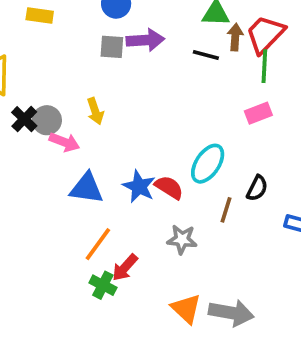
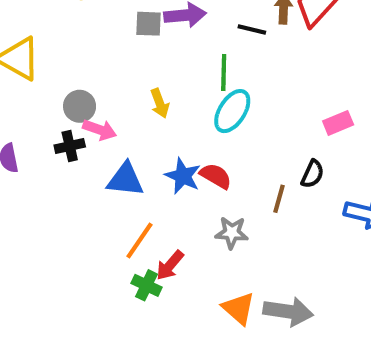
green line: (264, 66) -> (224, 72), moved
yellow arrow: (95, 111) -> (160, 103), moved
pink rectangle: (258, 113) -> (338, 123), moved
black cross: (24, 119) -> (70, 146), moved, turned 35
cyan ellipse: (208, 164) -> (232, 111), moved

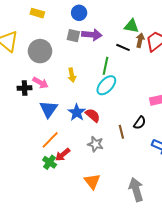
gray circle: (80, 106) -> (40, 51), moved, size x1.5
blue triangle: (125, 180) -> (49, 109), turned 48
brown line: (279, 199) -> (121, 132), turned -40
gray arrow: (288, 311) -> (136, 190), moved, turned -125

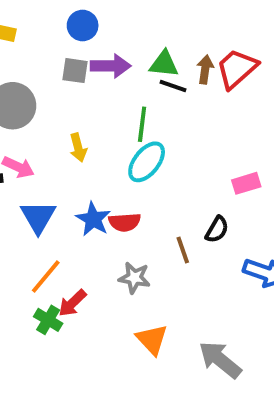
green triangle: (132, 26) -> (164, 64), moved
red semicircle: (93, 115) -> (125, 222), turned 140
orange triangle: (92, 181) -> (152, 339), moved
gray arrow: (136, 190) -> (220, 360), turned -30

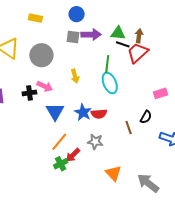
red trapezoid: (237, 69) -> (138, 53), moved
cyan ellipse: (147, 162) -> (110, 83), turned -60
gray star: (134, 278) -> (95, 142), moved
green cross: (48, 320) -> (61, 164), turned 32

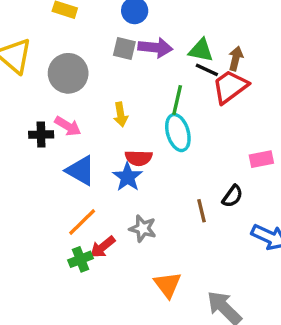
blue triangle: (55, 112) -> (81, 171), turned -36
red semicircle: (99, 114) -> (139, 158), moved

